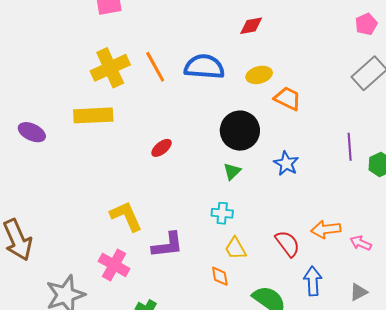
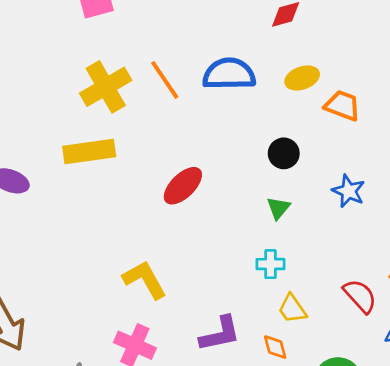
black circle: (240, 131) -> (284, 153), size x0.6
red ellipse: (162, 148) -> (183, 186), size x1.5
purple L-shape: (167, 245) -> (220, 334), moved

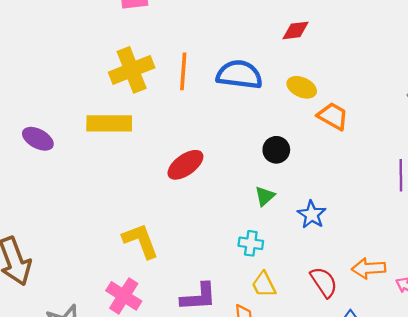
yellow ellipse: (302, 78) -> (302, 87), turned 36
orange line: (165, 80) -> (183, 71), turned 30
blue star: (349, 191) -> (312, 215), moved

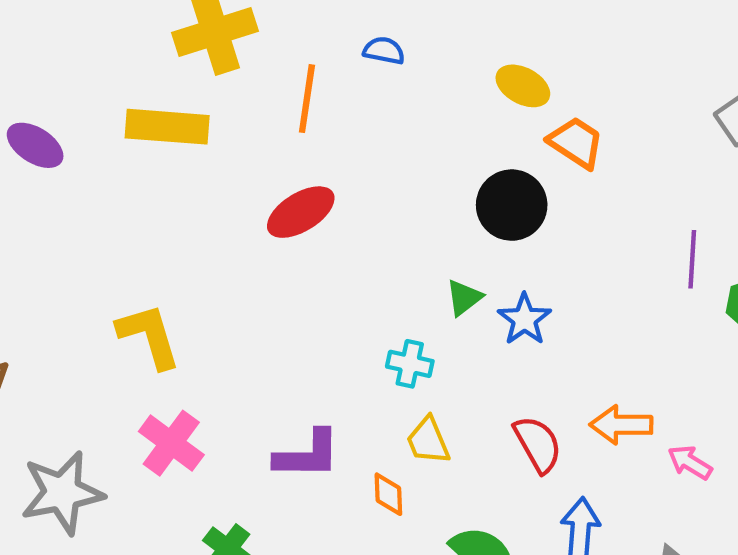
orange line: (183, 71) -> (307, 99), moved
blue semicircle: (239, 75) -> (384, 51), moved, size x0.5
black circle: (276, 150) -> (512, 205), moved, size x1.4
green triangle: (265, 196) -> (464, 298), moved
yellow L-shape: (141, 241) -> (149, 336), moved

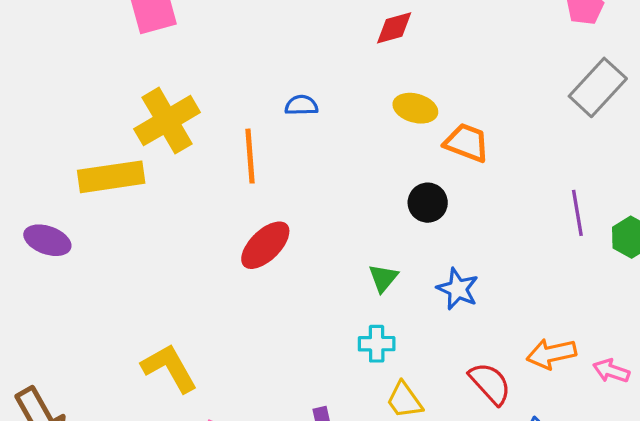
yellow rectangle: (167, 127) -> (111, 177), moved
black circle: (512, 205) -> (428, 203), size x0.7
green triangle: (464, 298) -> (383, 278), moved

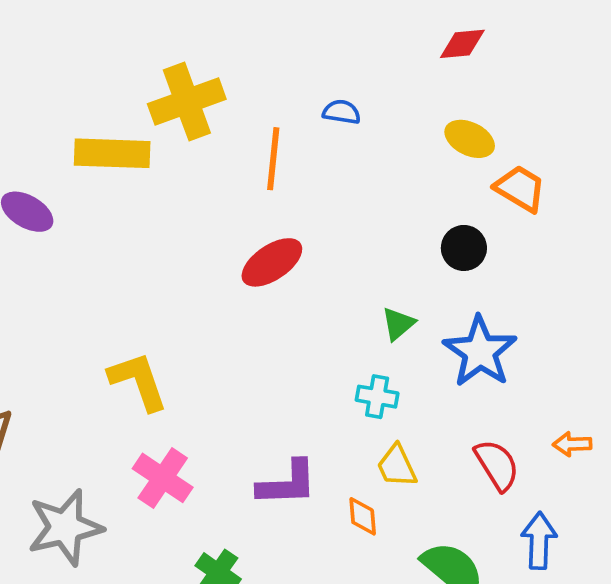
blue star: (458, 289) -> (480, 352), size x1.5
orange arrow: (551, 354) -> (572, 444), size x0.7

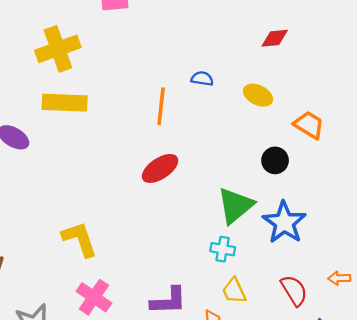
yellow cross: (187, 101) -> (58, 49), moved
yellow ellipse: (470, 139) -> (258, 95), moved
green triangle: (398, 324) -> (235, 206), size x1.8

